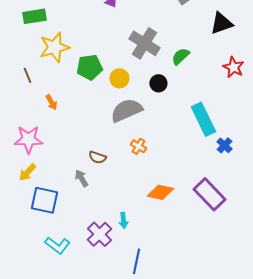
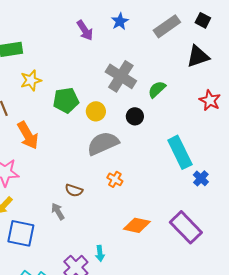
yellow star: (54, 47) -> (31, 80), size x0.7
orange arrow: (51, 102) -> (28, 135), size x1.8

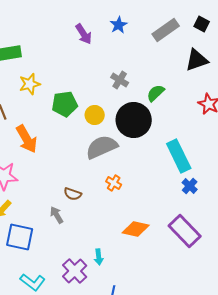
gray cross: (121, 76) -> (120, 80), size x0.6
black circle: (135, 116) -> (134, 120), size x2.0
blue cross: (201, 178) -> (190, 186), moved

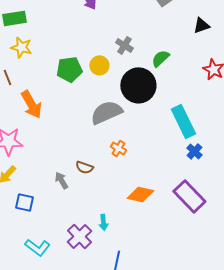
black triangle: (197, 60) -> (201, 25), size x0.7
yellow star: (30, 84) -> (21, 47), moved, turned 30
yellow circle: (95, 115) -> (99, 65), moved
brown semicircle: (73, 194) -> (84, 167), moved
blue square: (20, 237) -> (24, 202), size x0.7

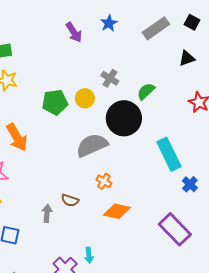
blue cross: (194, 151) -> (190, 184), moved
gray arrow: (61, 180) -> (47, 213), turned 36
orange diamond: (140, 194) -> (117, 211), moved

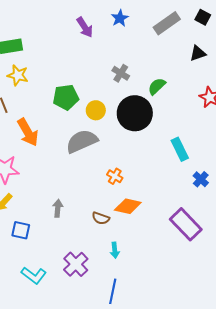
yellow circle: (85, 98) -> (96, 110), moved
gray semicircle: (92, 145) -> (82, 141), moved
cyan rectangle: (169, 154) -> (180, 149), size x0.7
brown semicircle: (70, 200) -> (101, 218), moved
cyan arrow: (89, 255) -> (115, 250), moved

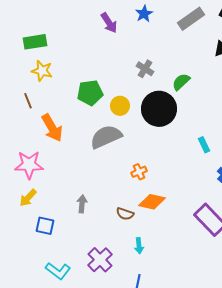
cyan rectangle: (180, 149) -> (204, 145), size x0.7
orange cross: (115, 176) -> (139, 172), turned 35

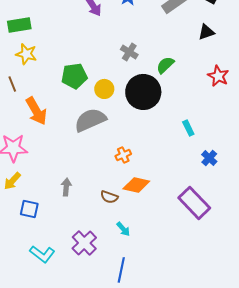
cyan arrow: (139, 246) -> (123, 229), turned -35

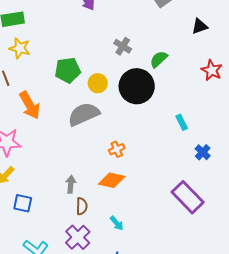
orange diamond: (136, 185) -> (112, 180), moved
gray arrow: (66, 187) -> (71, 184), moved
brown semicircle: (109, 197) -> (82, 206), moved, turned -108

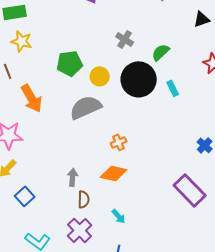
cyan rectangle: (182, 122) -> (173, 88), moved
blue square: (23, 203) -> (25, 196), turned 36

